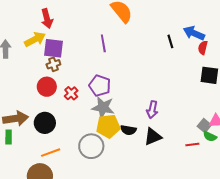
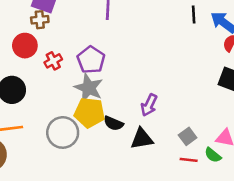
black line: (170, 41) -> (194, 14), moved
gray square: (204, 126) -> (188, 136), moved

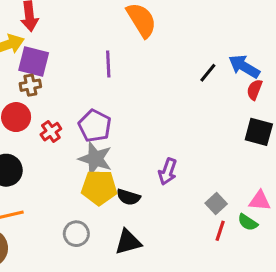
black line: (194, 14) -> (208, 73), moved, turned 48
gray circle: (63, 132) -> (76, 234), moved, size x0.7
black triangle: (142, 139) -> (128, 242), moved
red line: (189, 160) -> (220, 231), turned -72

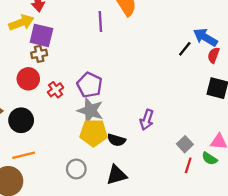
purple line: (108, 64) -> (100, 22), moved
black line: (208, 73) -> (185, 49), moved

